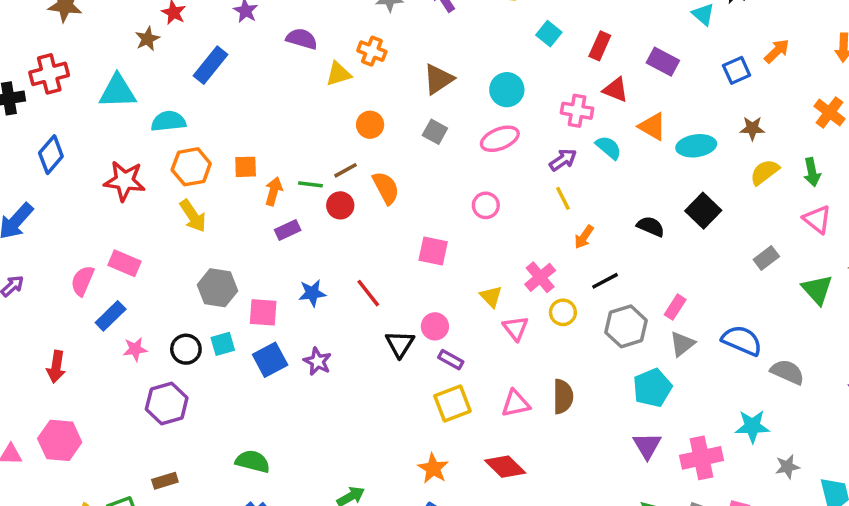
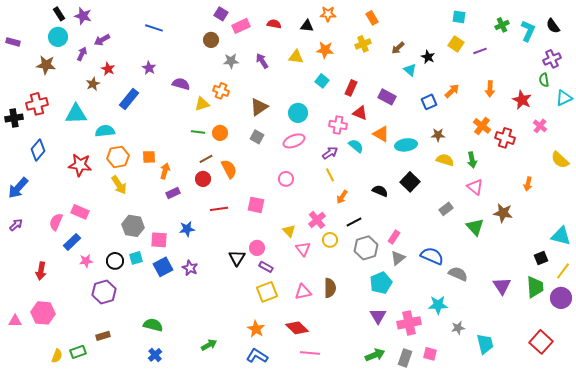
yellow semicircle: (765, 172) -> (445, 160), turned 54
green line: (310, 184) -> (198, 132), moved
red line: (368, 293) -> (219, 209), moved, turned -60

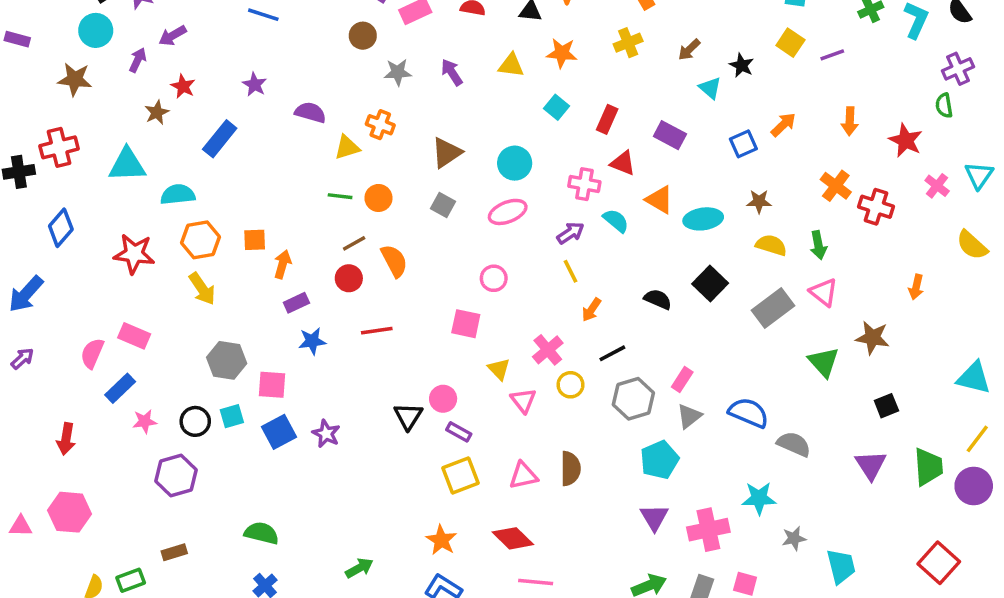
cyan triangle: (564, 98) -> (979, 175), moved, turned -30
pink square: (256, 205) -> (466, 324), moved
gray rectangle: (446, 209) -> (773, 308), moved, size x1.6
blue star: (187, 229) -> (312, 341), moved
black square: (541, 258) -> (886, 406), moved

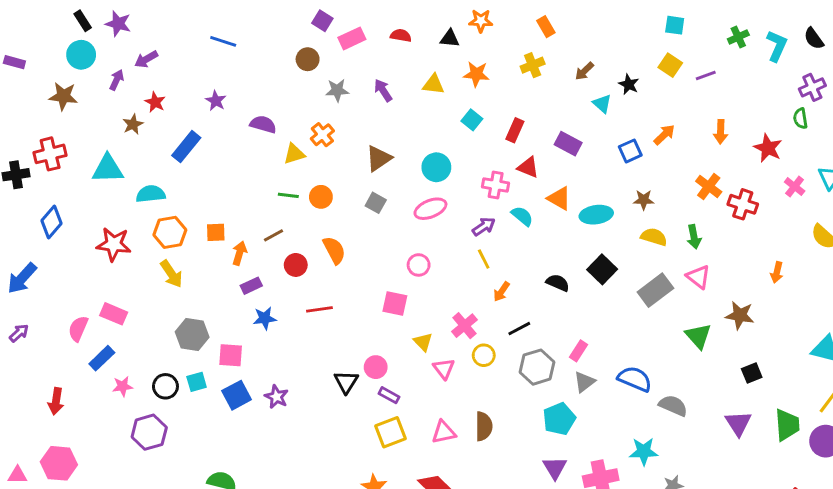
orange cross: (380, 125) -> (322, 135), turned 30
brown line: (354, 243) -> (274, 235), moved

